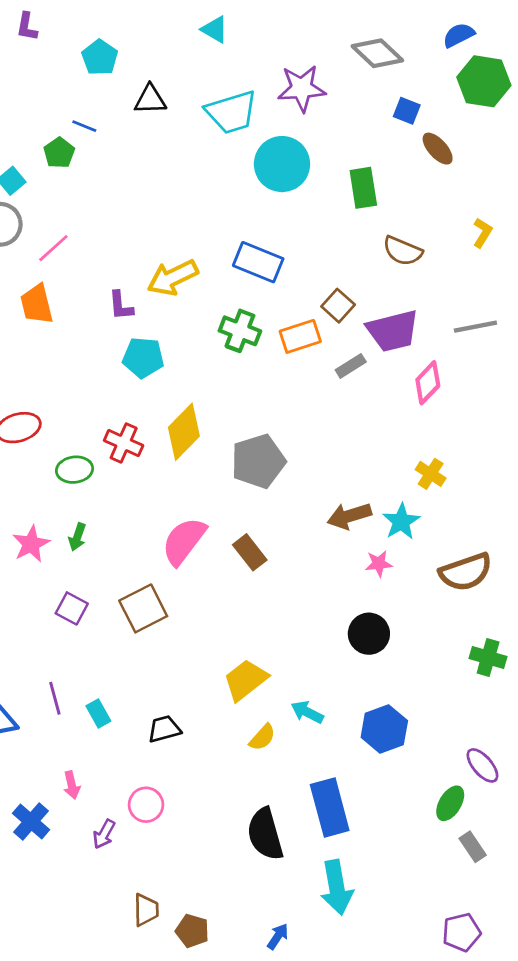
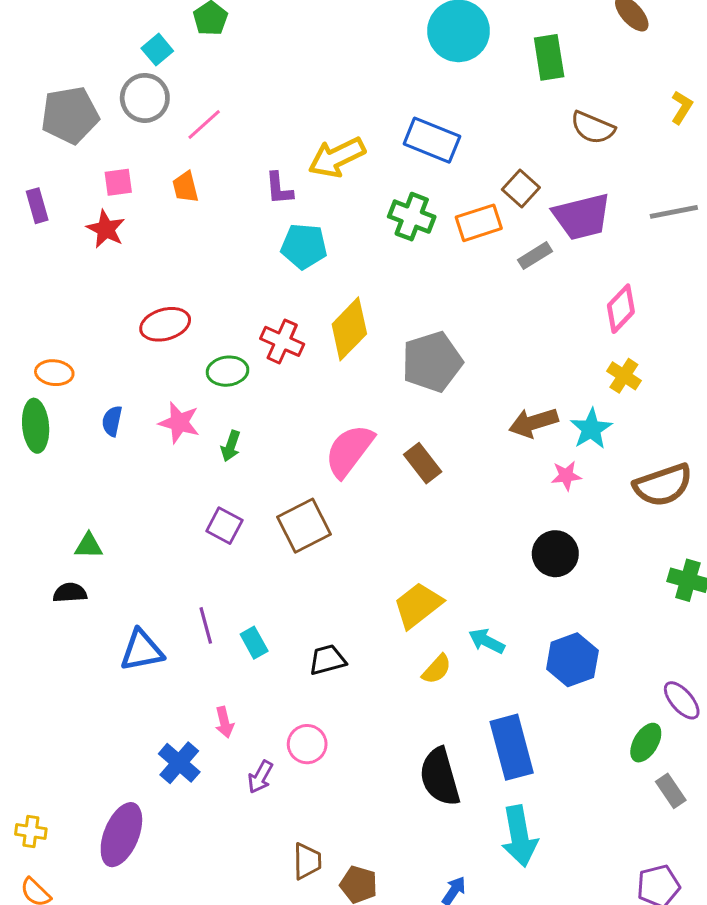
orange trapezoid: (37, 304) -> (185, 187), size x0.7
pink diamond: (428, 383) -> (621, 309), moved
pink star: (31, 544) -> (179, 423), moved, turned -30

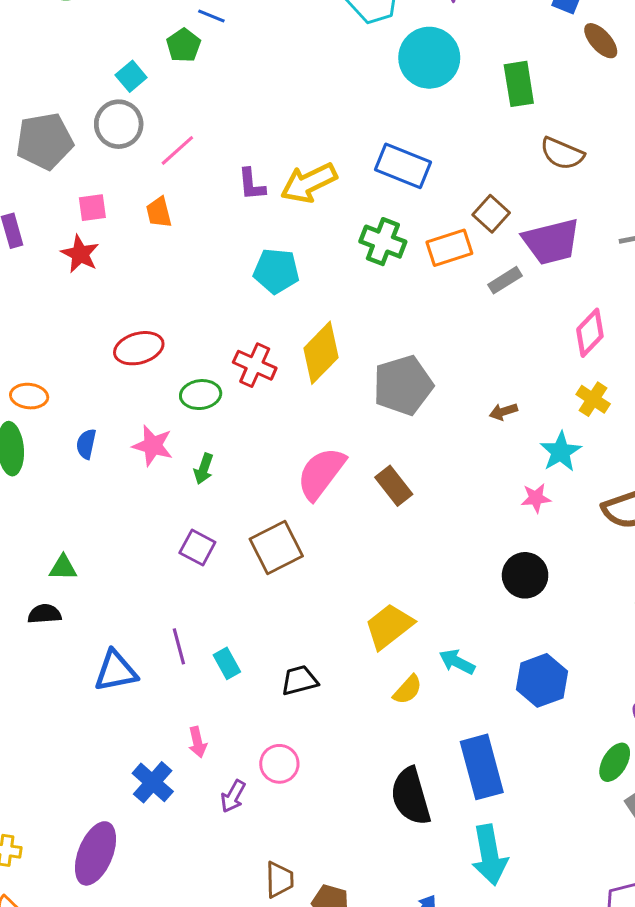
purple L-shape: (279, 188) -> (252, 184), moved
brown arrow: (533, 423) -> (503, 412), moved, size x0.6

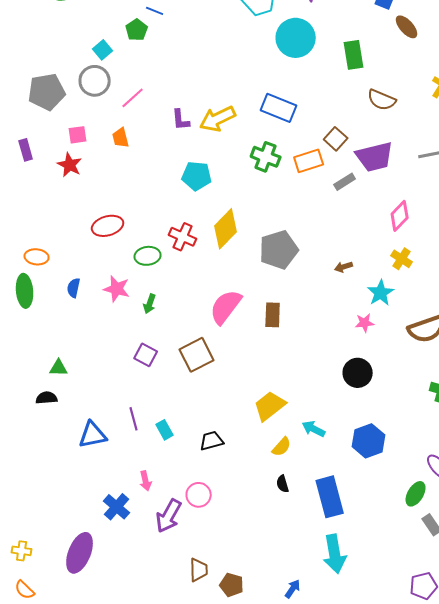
brown rectangle: (394, 486) -> (273, 315), turned 40
purple arrow: (233, 796) -> (169, 516), size x1.6
black semicircle: (411, 796) -> (283, 484), moved, size x0.5

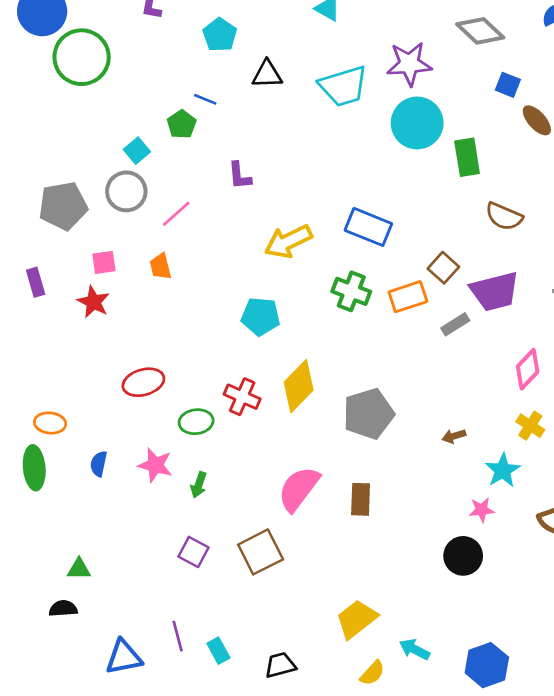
cyan circle: (296, 38) -> (417, 123), moved
purple L-shape: (181, 120) -> (239, 176), moved
black circle: (358, 373) -> (463, 556), moved

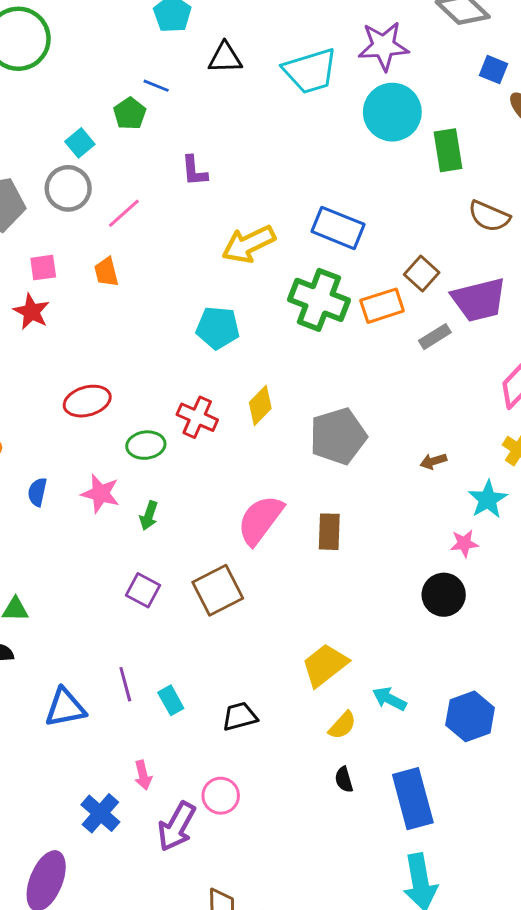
green cross: (351, 291) -> (319, 300), size x1.4
yellow diamond: (299, 386) -> (260, 405), size x0.7

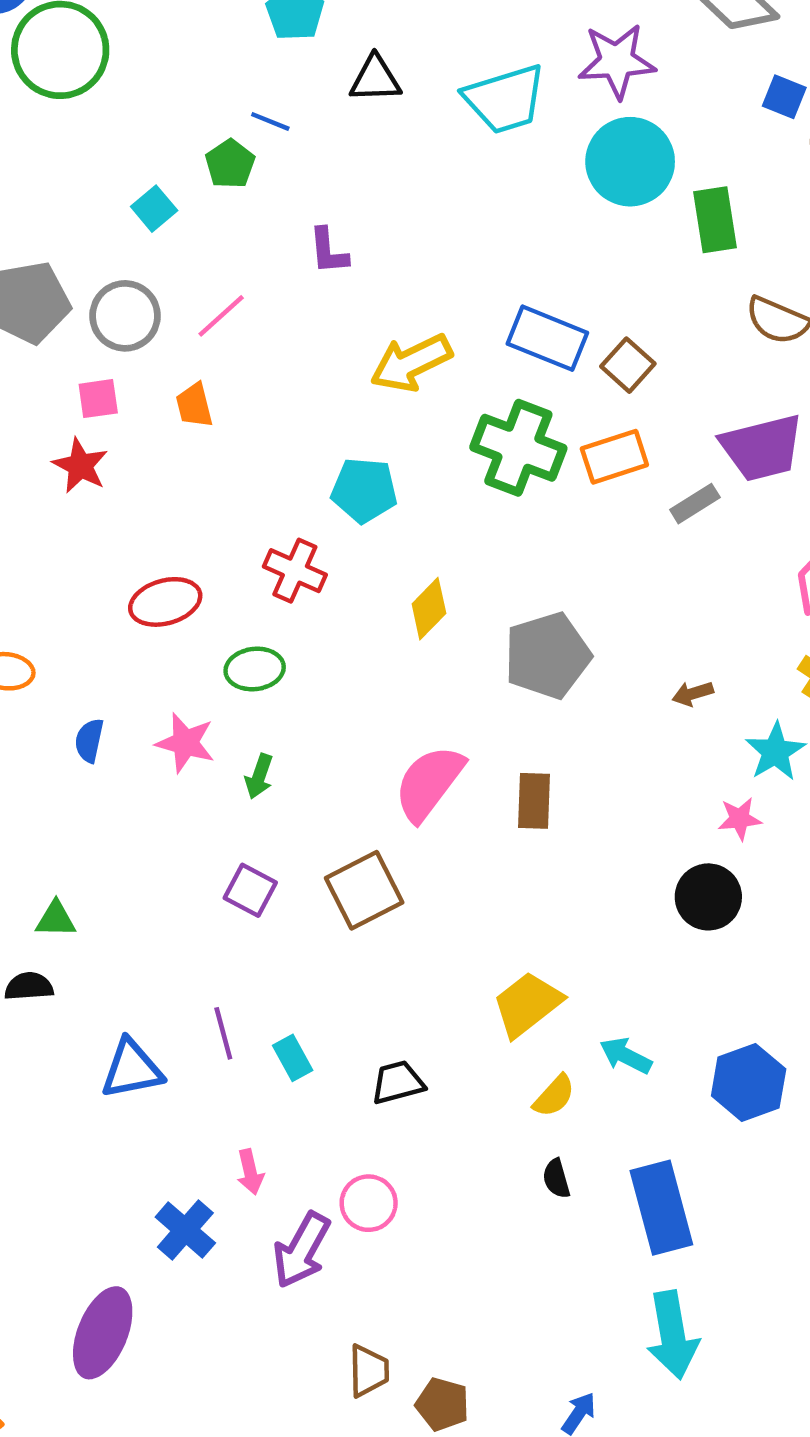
gray circle: (68, 188) -> (125, 316), moved
brown square: (422, 273) -> (628, 365), moved
red cross: (197, 417) -> (295, 571), moved

